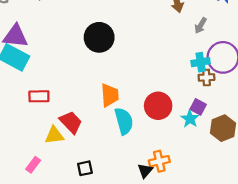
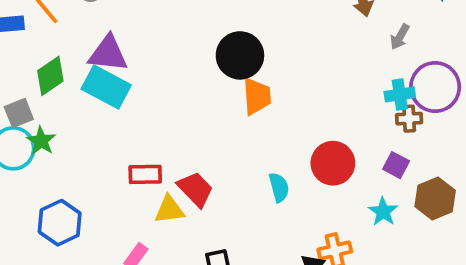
orange trapezoid: (110, 95) -> (257, 96), moved
red rectangle: (39, 96) -> (145, 174), moved
cyan star: (190, 119) -> (383, 212), moved
cyan semicircle: (124, 121) -> (279, 187), size x0.7

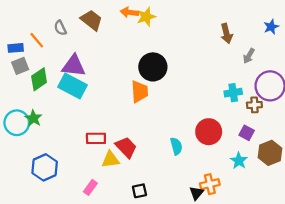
cyan cross: (400, 94) -> (233, 93), moved
orange trapezoid: (257, 96) -> (139, 91), moved
gray square: (19, 113) -> (20, 66), moved

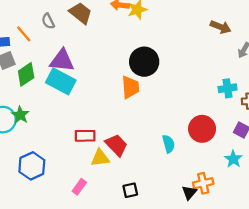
brown arrow: (227, 33) -> (221, 27), turned -54

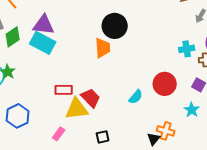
cyan semicircle: (168, 144) -> (136, 97), turned 56
yellow triangle: (100, 158) -> (77, 109), size x1.4
orange cross: (203, 183) -> (166, 131), turned 30

